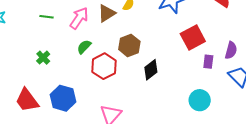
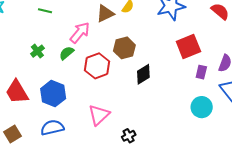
pink arrow: (79, 18) -> (80, 33), moved
green semicircle: (84, 47) -> (67, 53), moved
cyan circle: (200, 100) -> (202, 107), moved

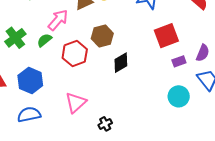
green cross: (37, 51) -> (15, 38), size x1.5
purple rectangle: (201, 72) -> (179, 61), turned 56

